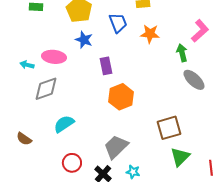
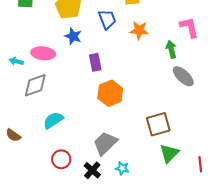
pink L-shape: (200, 31) -> (189, 27), turned -60

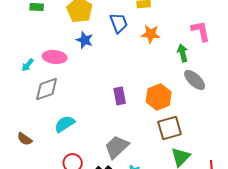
cyan arrow: (16, 61) -> (28, 65), turned -64
purple rectangle: (95, 62) -> (120, 96), moved
orange hexagon: (110, 93) -> (159, 97), moved

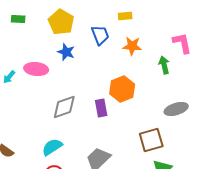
gray ellipse: (195, 80) -> (176, 109), moved, turned -60
gray diamond: (47, 89) -> (64, 107), moved
orange hexagon: (159, 97) -> (122, 89), moved
cyan semicircle: (65, 124) -> (52, 147), moved

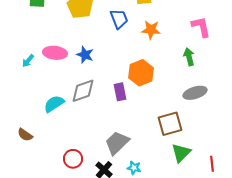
blue star: (66, 52) -> (85, 55), moved
green arrow: (164, 65) -> (189, 57), moved
cyan semicircle: (52, 147) -> (54, 104), moved

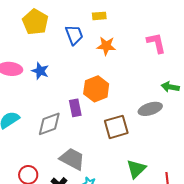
green arrow: (189, 57) -> (170, 87), moved, turned -66
gray diamond: (83, 91) -> (49, 124), moved
brown square: (170, 124) -> (116, 127), moved
gray trapezoid: (117, 143) -> (72, 159), turned 72

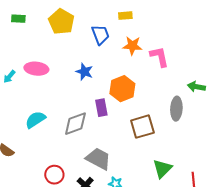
pink L-shape: (156, 43) -> (159, 57), moved
blue star: (40, 71) -> (84, 72), moved
gray ellipse: (150, 109) -> (176, 109), turned -70

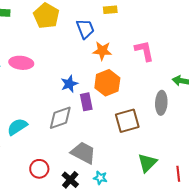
orange star: (132, 46) -> (102, 51), moved
blue star: (84, 72) -> (69, 84), moved, turned 30
cyan semicircle: (35, 120) -> (17, 127), moved

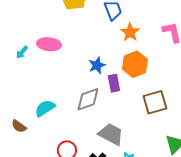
orange star: (102, 51) -> (130, 32), turned 30

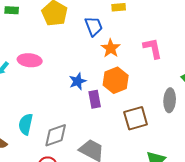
gray diamond: (88, 99) -> (56, 135), moved
cyan semicircle: (45, 108) -> (26, 124), turned -45

